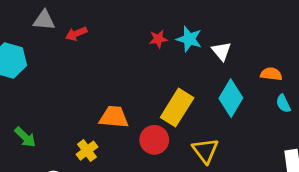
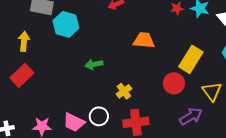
orange trapezoid: (114, 117) -> (144, 40), moved
green arrow: (25, 137) -> (94, 64), moved, turned 126

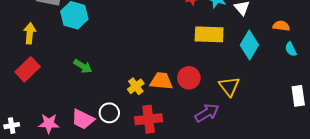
orange trapezoid: (144, 40) -> (161, 81), moved
yellow rectangle: (191, 59) -> (209, 34), moved, turned 60
green arrow: (94, 64) -> (83, 66), moved, turned -138

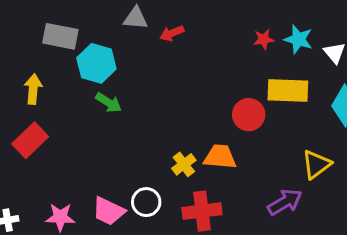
green arrow: (83, 66) -> (109, 103), moved
red circle: (189, 78) -> (249, 115), moved
yellow triangle: (229, 86) -> (316, 164), turned 30

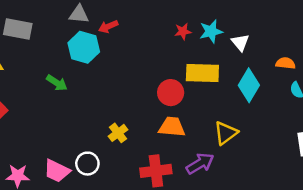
cyan star: (298, 39) -> (211, 31), turned -30
cyan hexagon: (96, 63) -> (84, 47), moved
orange trapezoid: (220, 157) -> (172, 127), moved
red cross: (202, 211) -> (156, 171), moved

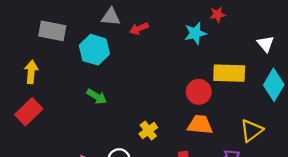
red star: (183, 31) -> (217, 14), moved
cyan star: (211, 31) -> (195, 33), moved
cyan hexagon: (84, 47) -> (94, 50), moved
green arrow: (57, 83) -> (97, 97), moved

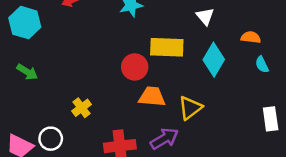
orange trapezoid: (200, 125) -> (152, 97), moved

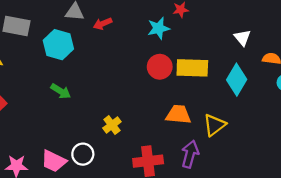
white triangle: (205, 16) -> (242, 38), moved
red circle: (135, 67) -> (160, 67), moved
purple arrow: (164, 139) -> (190, 154), turned -44

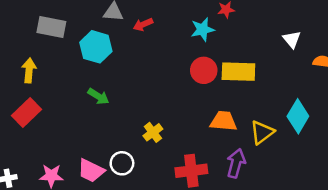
cyan diamond: (237, 80) -> (298, 116), moved

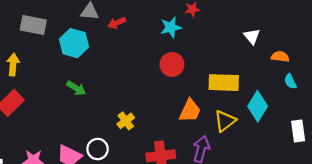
yellow rectangle: (238, 72) -> (224, 83), moved
orange trapezoid: (224, 121) -> (190, 111), turned 110

